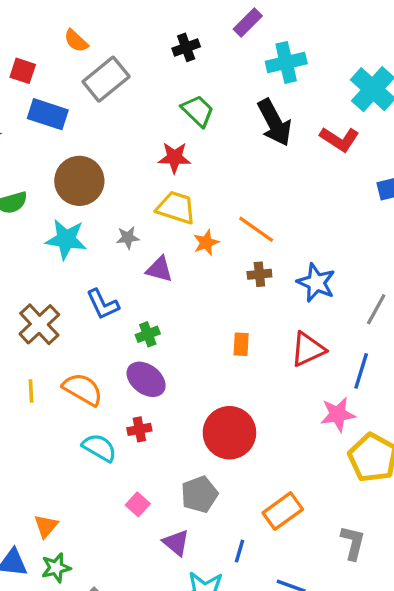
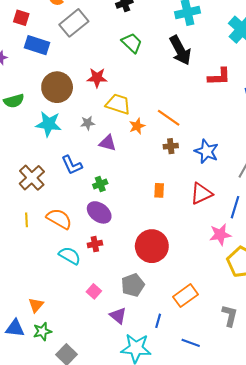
red L-shape: (339, 139) -> (219, 77), moved, turned -35
red star: (174, 158) -> (97, 78), moved

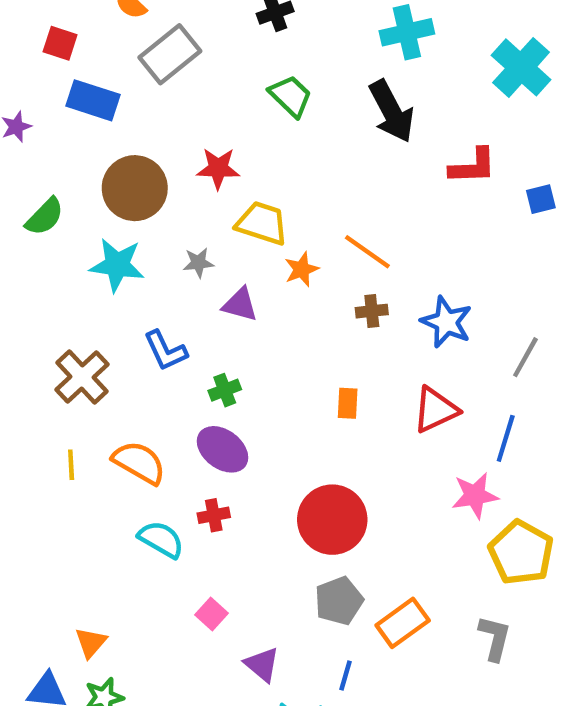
green semicircle: (14, 101) -> (45, 217), turned -30
gray pentagon: (133, 285) -> (339, 601), moved
gray L-shape: (230, 316) -> (495, 638), moved

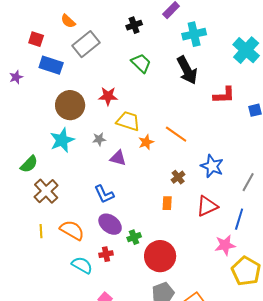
green semicircle: (45, 217) -> (29, 164), moved
cyan star: (117, 265) -> (62, 140), turned -30
brown cross: (372, 311) -> (178, 177), moved, turned -32
blue L-shape: (165, 351) -> (104, 194), moved
green cross: (225, 390) -> (134, 237), moved

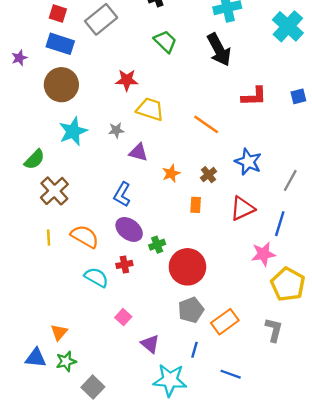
red square: (36, 39) -> (58, 13), moved
red L-shape: (224, 95) -> (254, 96), moved
brown circle: (70, 105) -> (61, 85), moved
orange star: (146, 142) -> (171, 173), moved
blue L-shape: (104, 194) -> (122, 194), turned 55

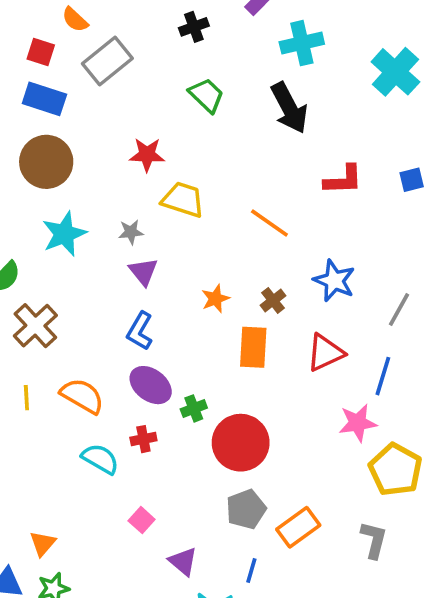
purple triangle: (138, 152) -> (143, 272), moved, turned 36
orange rectangle: (196, 205) -> (253, 347), size x1.6

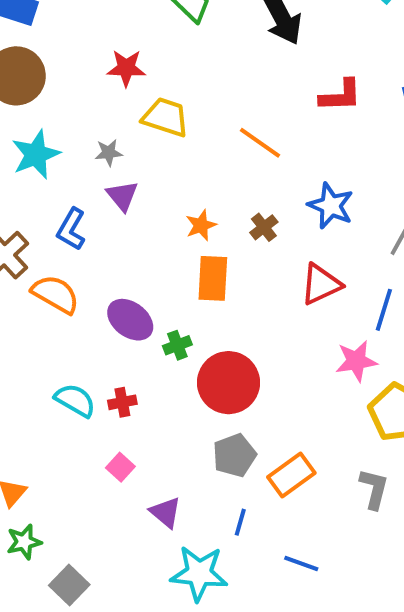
blue L-shape: (140, 331) -> (71, 229), moved
orange rectangle: (253, 347) -> (213, 278), moved
orange semicircle: (82, 396) -> (55, 294), moved
red cross: (143, 439) -> (122, 402), moved

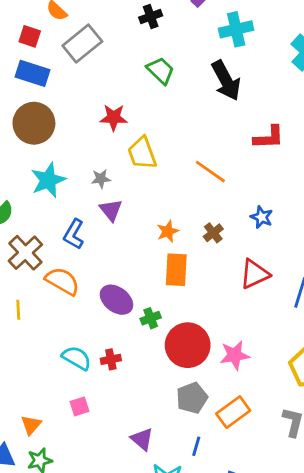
yellow trapezoid: (166, 117) -> (142, 153), turned -128
blue star: (331, 206) -> (262, 217), size x0.7
pink star: (356, 361) -> (235, 355), moved
pink square: (120, 467) -> (79, 406), moved, turned 30

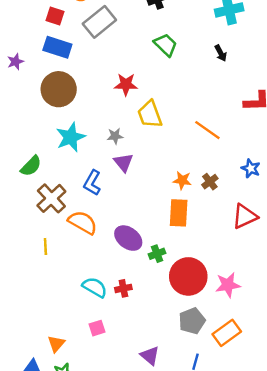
black arrow: (226, 81) -> (221, 53), size x0.5
orange star: (168, 231) -> (182, 180), moved, turned 30

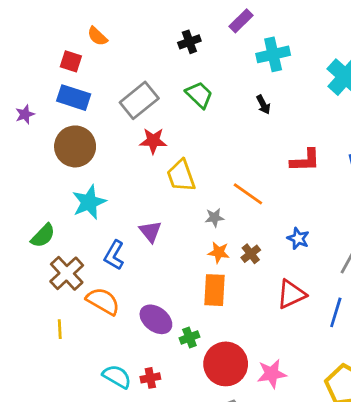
gray rectangle: (99, 22) -> (139, 100), moved
gray star: (115, 136) -> (215, 218), moved

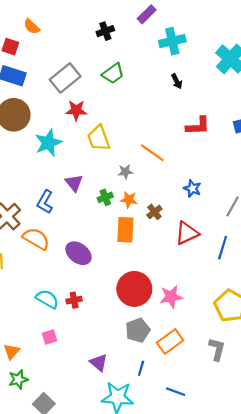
green trapezoid: (199, 95) -> (113, 73), turned 100
black arrow: (263, 105) -> (177, 81), moved
cyan star: (89, 202) -> (48, 143), moved
brown cross: (251, 254) -> (154, 212), moved
green cross: (189, 337) -> (105, 197), moved

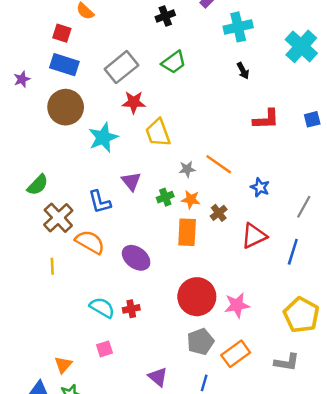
orange line: (152, 153) -> (219, 164), moved
blue L-shape: (45, 202) -> (100, 202), turned -45
gray L-shape: (217, 349) -> (287, 362), turned 85

